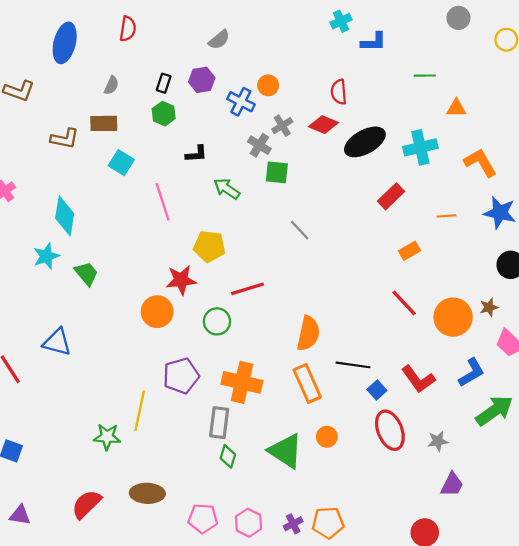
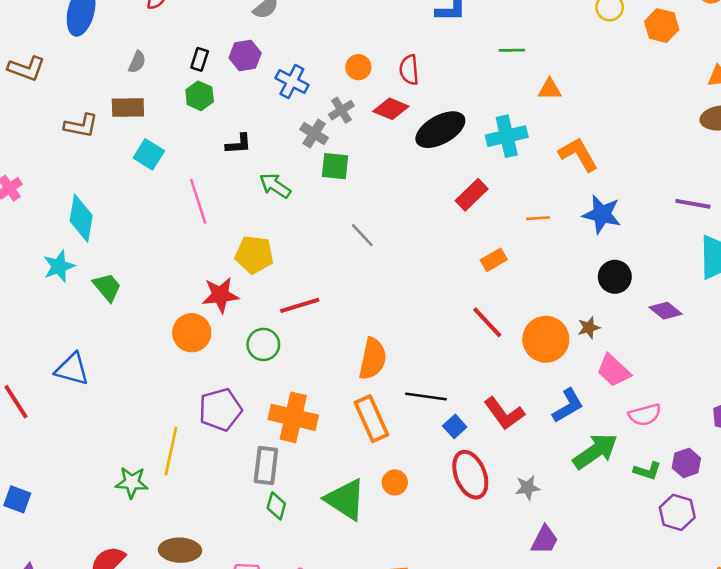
orange circle: (268, 85) -> (358, 67), moved

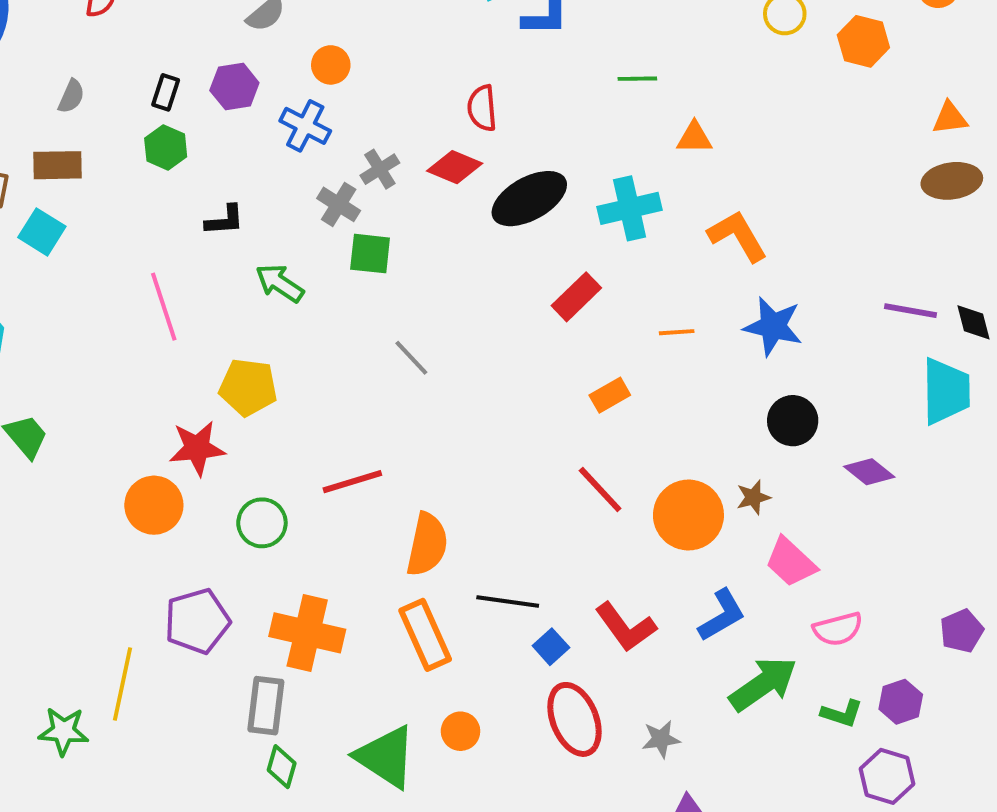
orange circle: (358, 67) -> (331, 65), moved
cyan square: (149, 154) -> (42, 232), moved
red line: (300, 305) -> (352, 482), moved

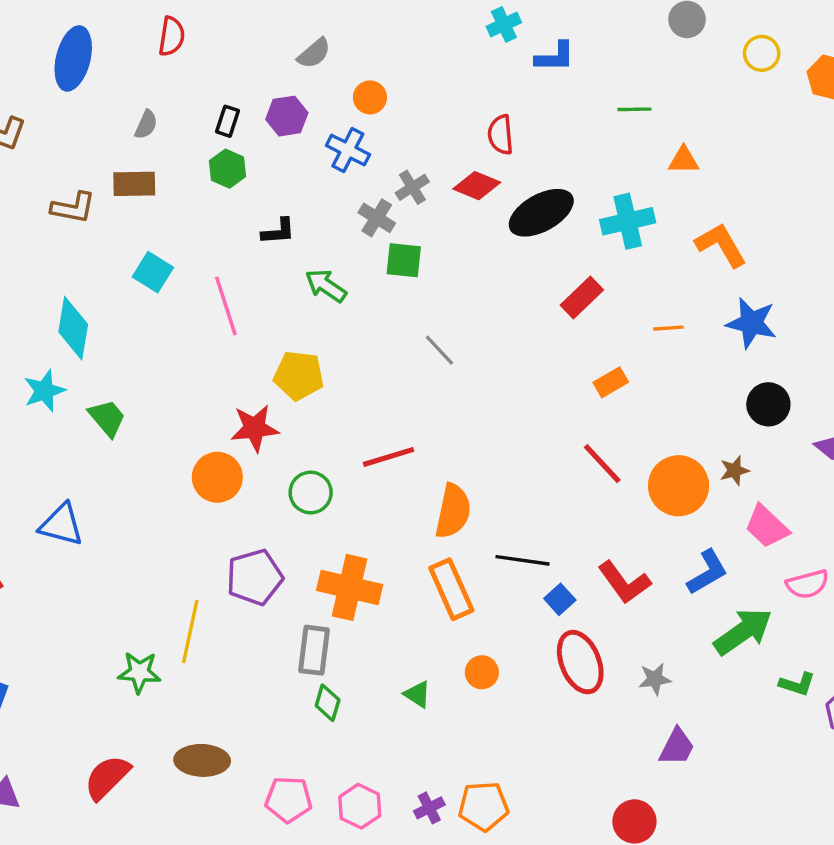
cyan square: (42, 232) -> (153, 272), moved
green L-shape: (842, 714) -> (797, 684), moved
green triangle: (386, 757) -> (417, 694), size x0.5

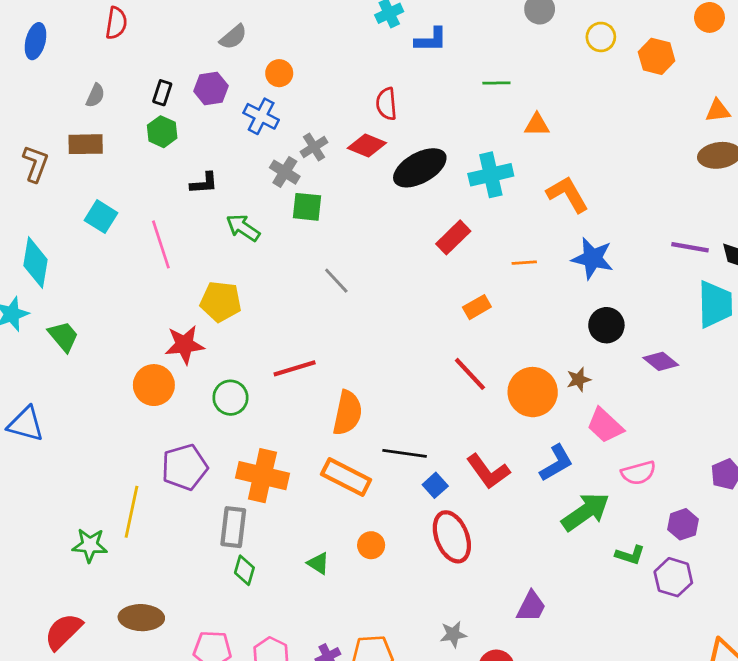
blue ellipse: (73, 58) -> (36, 41), size x0.7
brown L-shape: (73, 208) -> (36, 164), turned -81
orange rectangle: (451, 589) -> (346, 477), turned -39
gray star: (655, 679) -> (453, 634), moved

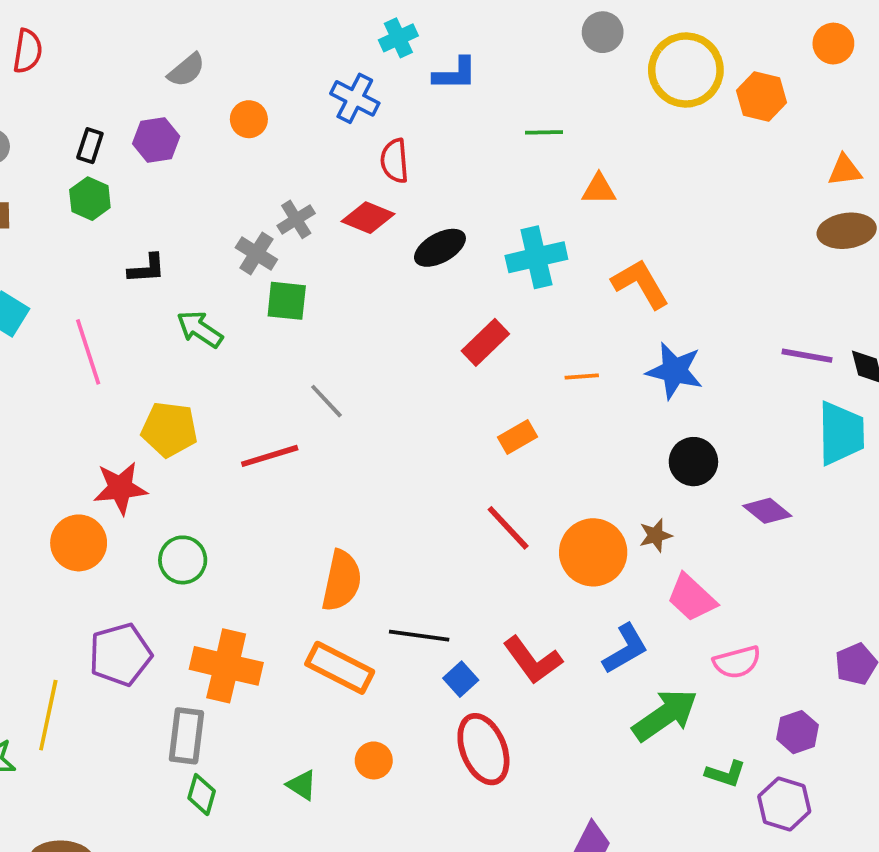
yellow circle: (601, 37) -> (686, 70), size x1.8
blue cross: (261, 116) -> (355, 98), moved
black ellipse: (420, 168) -> (440, 248), size x0.7
red line: (295, 368) -> (270, 456), moved

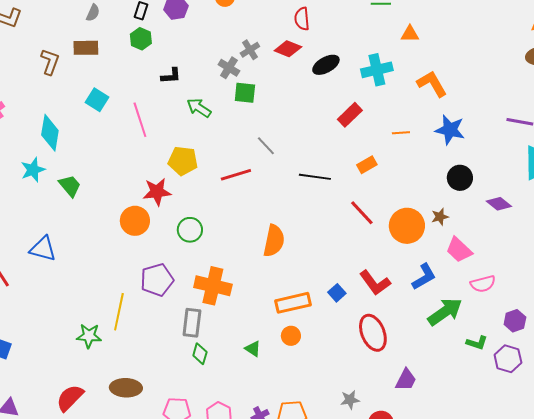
black line: (419, 636) -> (315, 177), moved
orange rectangle: (340, 668) -> (293, 303), moved, turned -40
red ellipse: (483, 749) -> (373, 333), moved

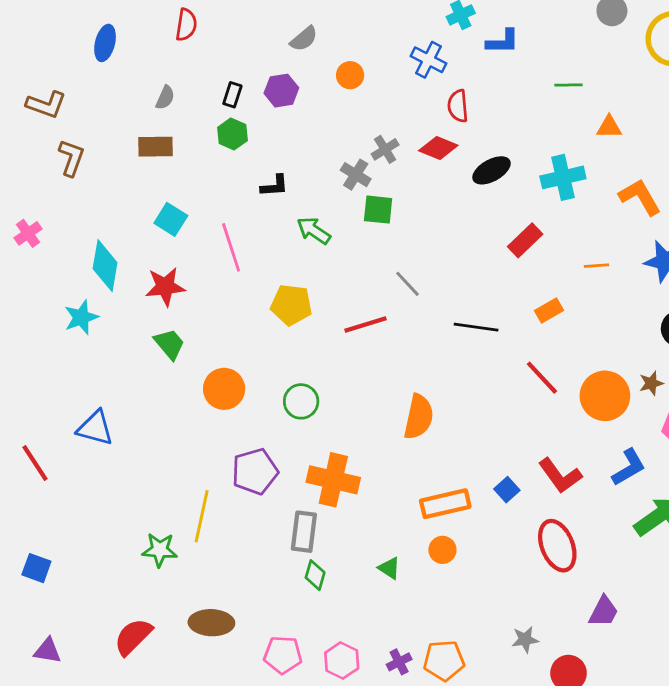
brown L-shape: (50, 62) -> (71, 158), moved
green trapezoid: (70, 186) -> (169, 344), moved
red star: (157, 192) -> (165, 287), moved

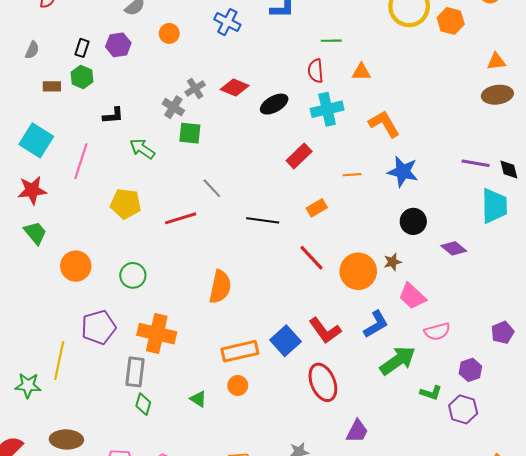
red semicircle: (458, 106) -> (316, 71), moved
brown rectangle: (155, 147) -> (52, 86), moved, size x0.7
cyan square: (171, 219) -> (36, 140), size x1.4
pink line: (231, 247) -> (81, 161), turned 36
blue square: (507, 490) -> (286, 341), size x1.6

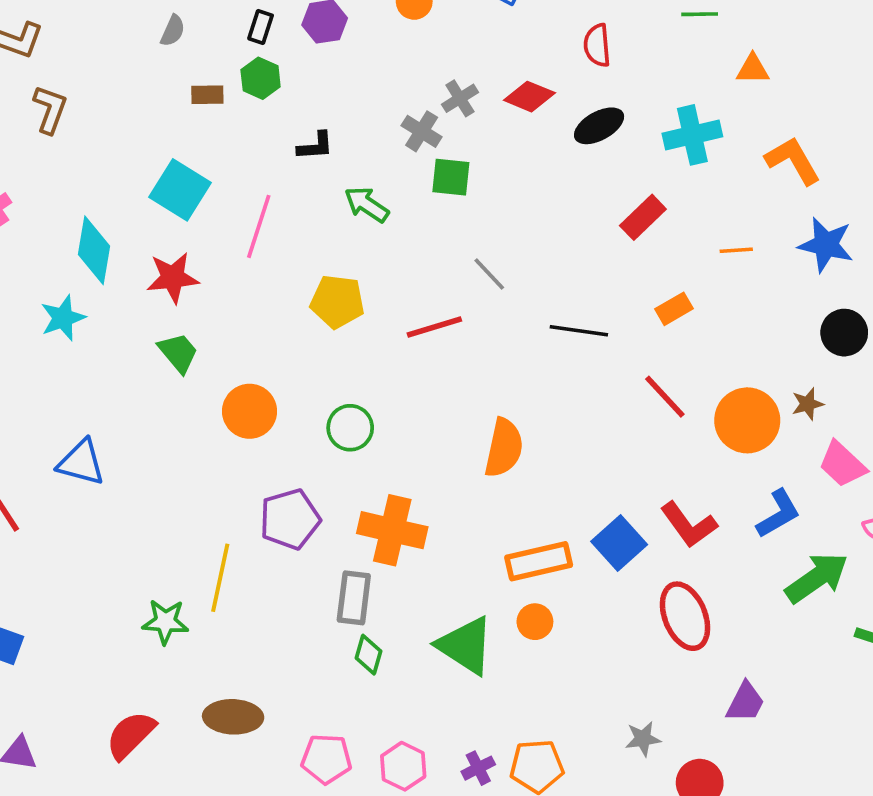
red semicircle: (316, 71) -> (597, 45), moved
green triangle: (198, 399) -> (465, 645), size x2.0

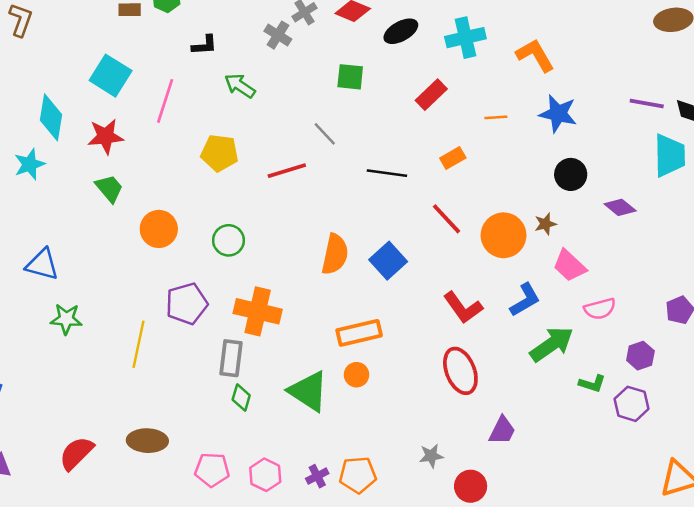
green square: (451, 177) -> (350, 77), moved
blue square: (619, 543) -> (388, 261), moved
green star: (165, 622) -> (66, 319), moved

